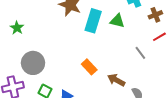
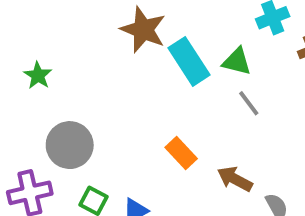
cyan rectangle: (93, 21) -> (189, 61), turned -50
gray line: (140, 53) -> (249, 103), moved

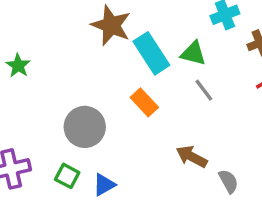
gray circle: (70, 145) -> (85, 127), moved
orange rectangle: (181, 153) -> (144, 102), moved

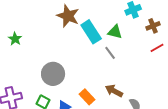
gray line: (204, 90) -> (110, 53), moved
orange rectangle: (144, 102) -> (87, 97), moved

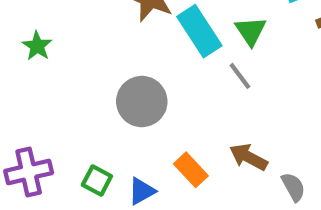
green triangle: (115, 32) -> (251, 31), turned 42
gray circle: (53, 74) -> (142, 102), moved

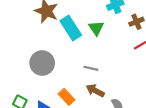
gray line: (240, 76) -> (91, 68), moved, turned -40

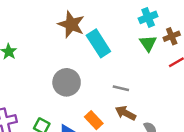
green triangle: (96, 28) -> (148, 43), moved

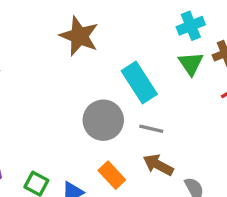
cyan rectangle: (98, 43) -> (139, 82), moved
gray circle: (67, 82) -> (103, 120), moved

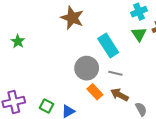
orange rectangle: (112, 175) -> (95, 92), moved

